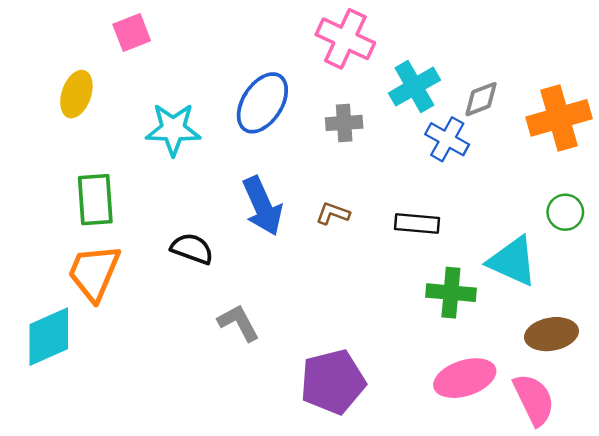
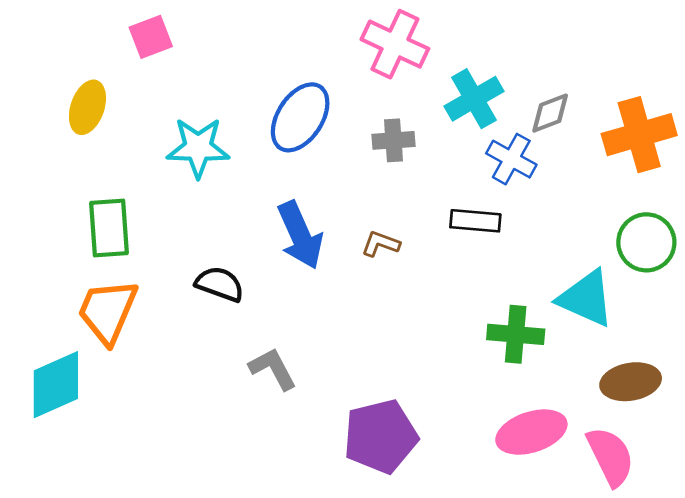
green circle: (565, 212) -> (646, 242), size x1.4
black rectangle: (417, 224) -> (475, 221), moved

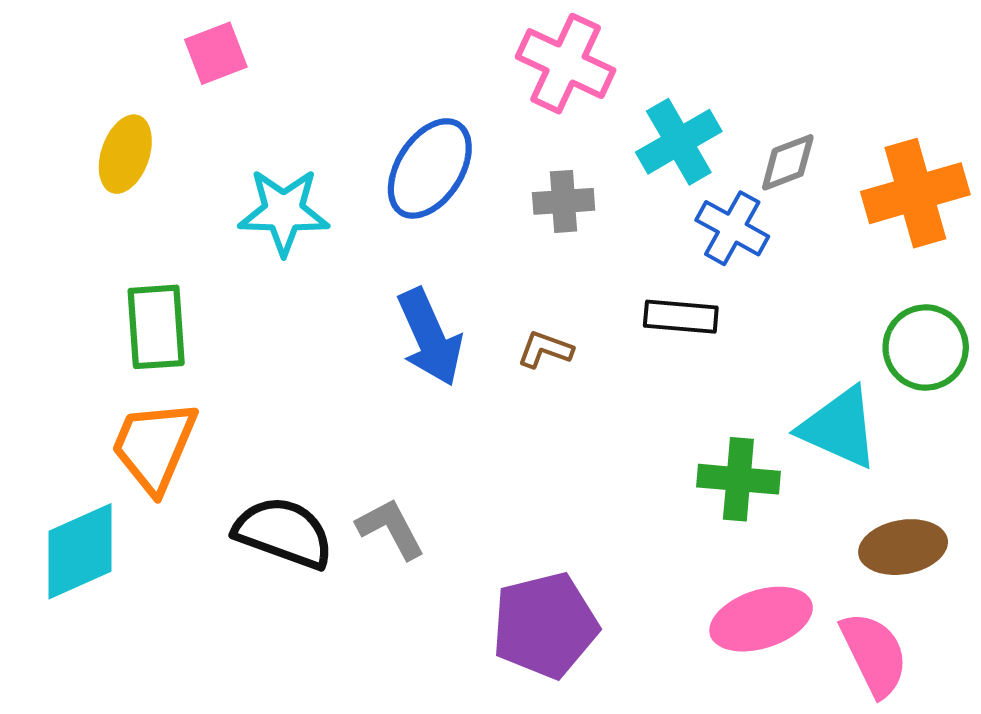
black semicircle: (220, 284) -> (284, 533), moved, size x1.4

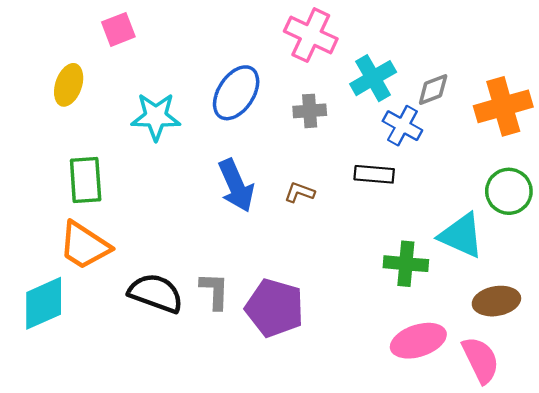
orange trapezoid: (154, 446) -> (84, 246), turned -80
gray L-shape: (391, 529) -> (215, 291), turned 30
purple pentagon: (545, 625) -> (275, 308), moved, turned 30

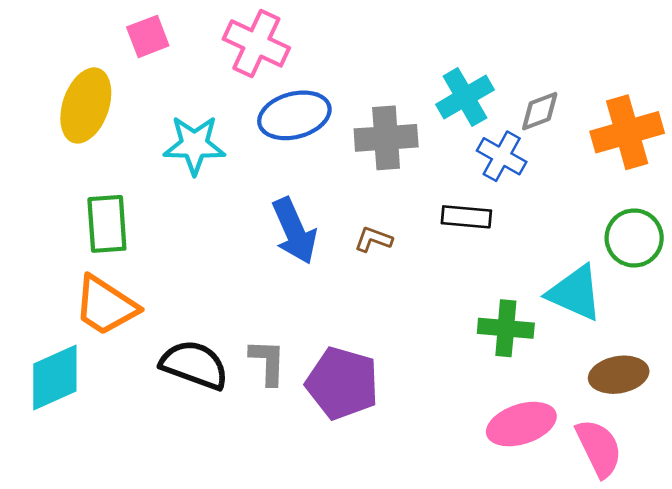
pink cross: (311, 35) -> (256, 43), moved
yellow ellipse: (69, 85) -> (86, 105), size x1.4
blue ellipse: (236, 93) -> (294, 115), turned 42
gray cross: (310, 111) -> (386, 138), size x1.5

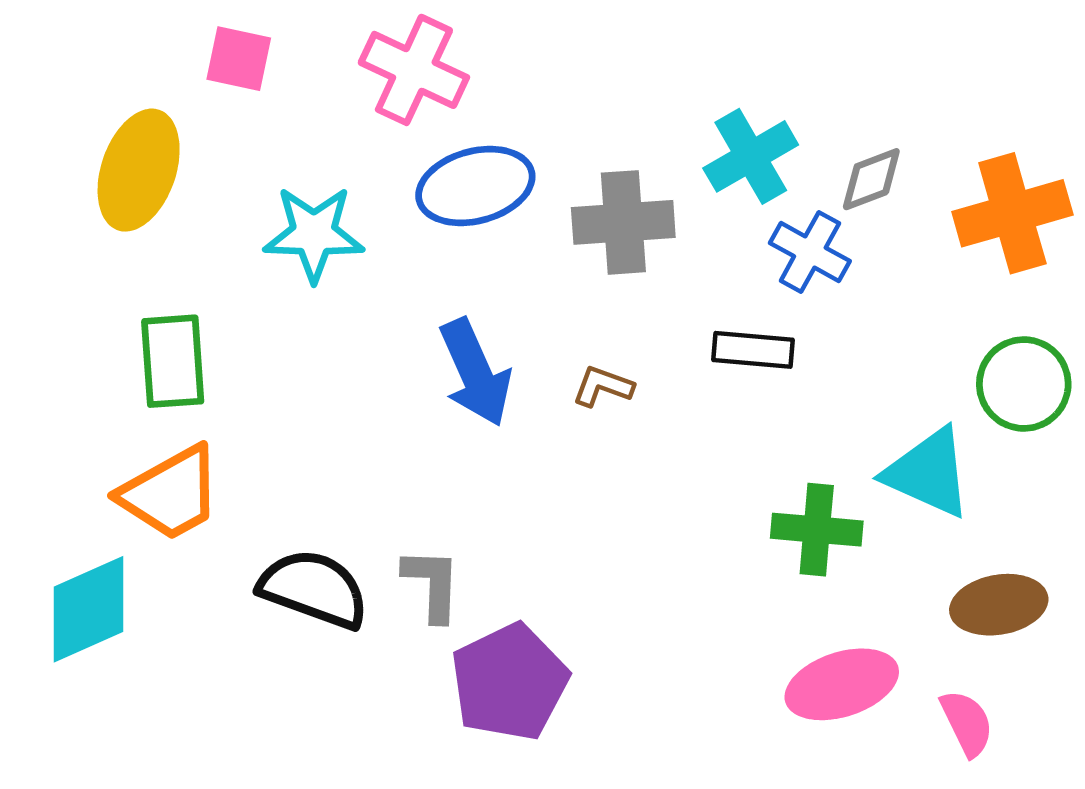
pink square: (148, 36) -> (239, 59), turned 33
orange trapezoid: (106, 306) -> (170, 493), turned -62
purple pentagon: (342, 383) -> (510, 682), moved, turned 30
pink semicircle: (599, 448) -> (967, 723), size x0.7

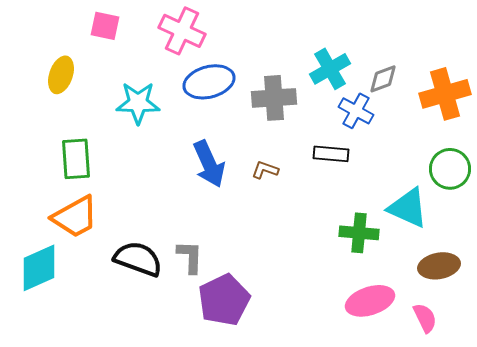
yellow ellipse: (139, 170) -> (61, 75), size x0.7

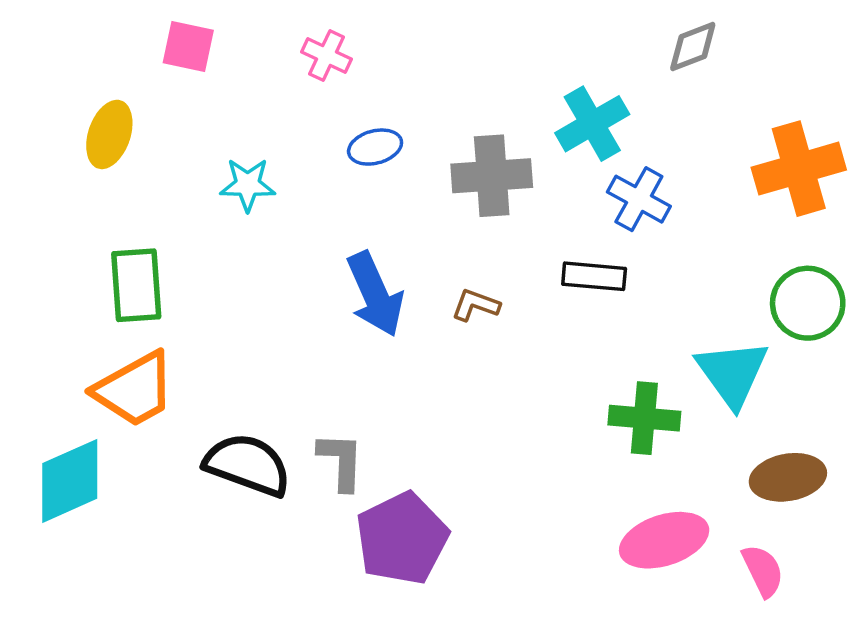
pink cross: (182, 31) -> (327, 55), size x0.6
gray diamond: (383, 79) -> (693, 46), moved
blue ellipse: (209, 82) -> (375, 147), size x0.6
cyan star: (138, 103) -> (248, 185), size x0.7
cyan triangle: (408, 208) -> (732, 373), turned 30

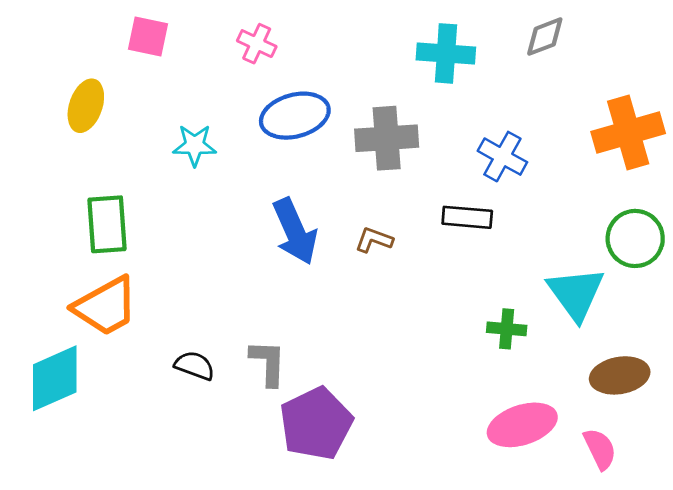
cyan cross: (592, 124) -> (446, 53), moved, turned 34
blue ellipse: (375, 147) -> (295, 116), size x1.6
green cross: (644, 418) -> (507, 329), size x0.7
black semicircle: (248, 465) -> (195, 366), size x0.6

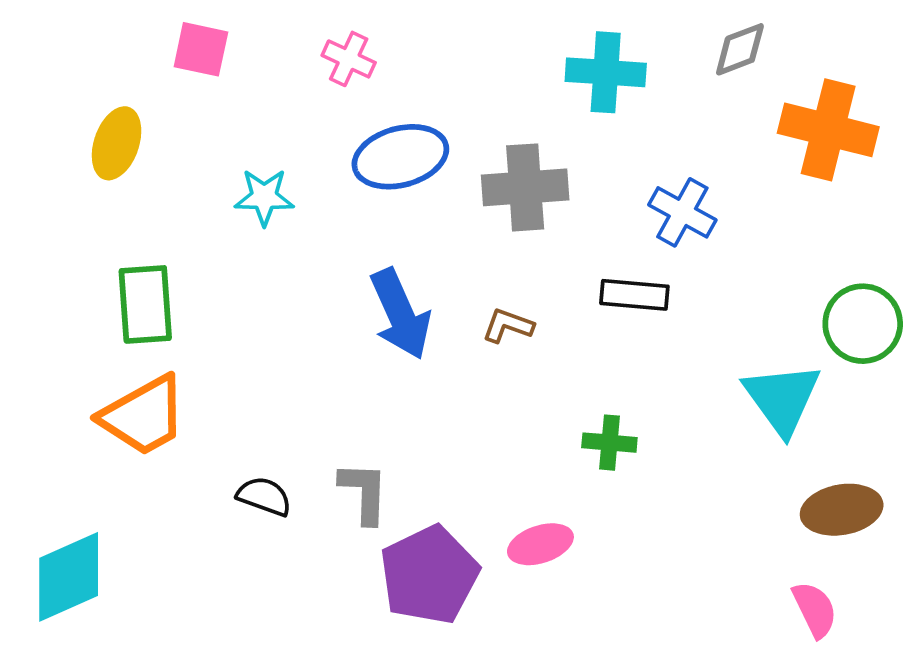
orange cross: (628, 133) -> (828, 130), moved, turned 30
green cross: (507, 329) -> (609, 443), moved
cyan diamond: (55, 378) -> (69, 577), moved
pink ellipse: (522, 425) -> (540, 544), moved, size x0.7

